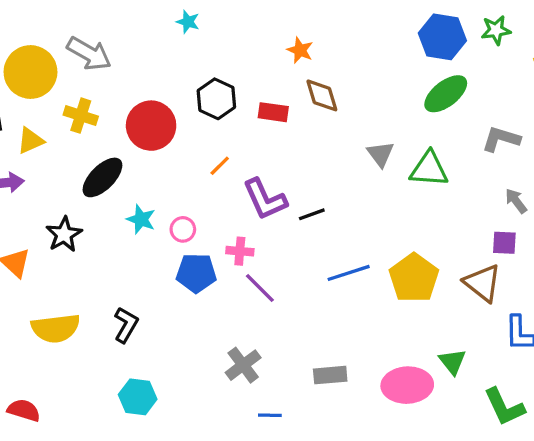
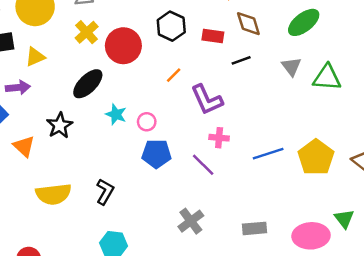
green ellipse: (446, 94) -> (304, 22), moved
yellow cross: (81, 116) -> (87, 32), moved, turned 30
black line: (312, 214) -> (241, 60), moved
pink cross: (240, 251) -> (219, 138), moved

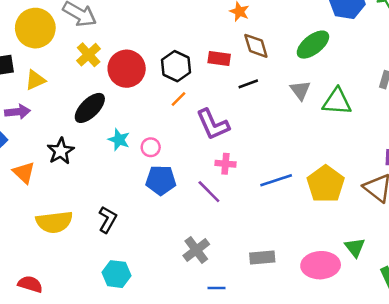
black hexagon: (171, 26) -> (176, 66), moved

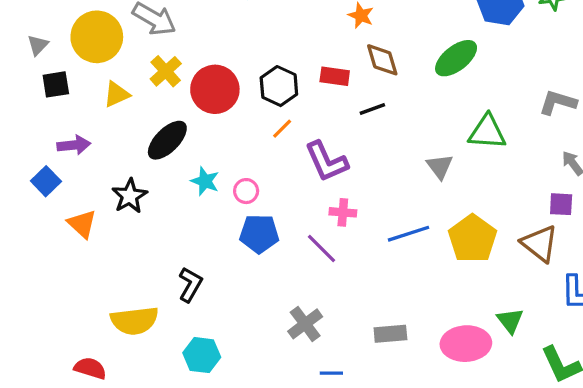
yellow triangle: (35, 80) -> (116, 94), moved
gray triangle: (300, 90) -> (440, 166), moved
yellow semicircle: (54, 222) -> (135, 321), moved

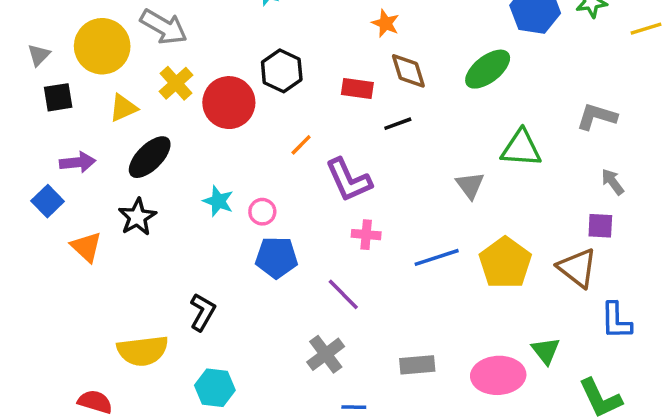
black hexagon: (279, 86) -> (282, 71), moved
black ellipse: (167, 140) -> (150, 157), moved
purple line: (322, 248) -> (343, 294), moved

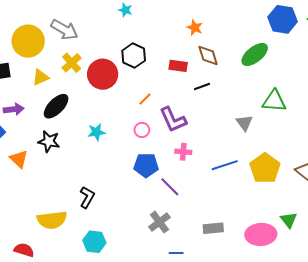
cyan star: (218, 201) -> (96, 132), turned -30
pink circle: (262, 212) -> (142, 130), moved
black star: (137, 217) -> (49, 141), turned -30
blue pentagon: (276, 257) -> (146, 165), moved

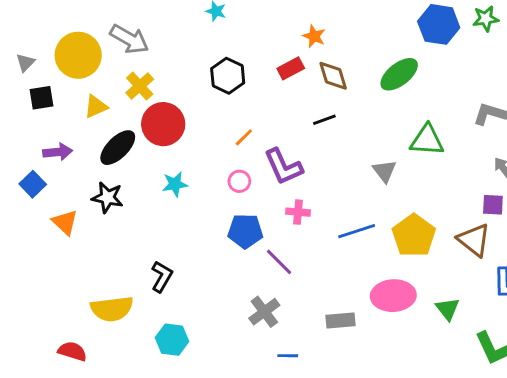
red rectangle: (178, 66) -> (291, 68), moved, turned -36
red circle: (103, 74) -> (163, 124), moved
pink ellipse: (261, 234) -> (393, 296), moved

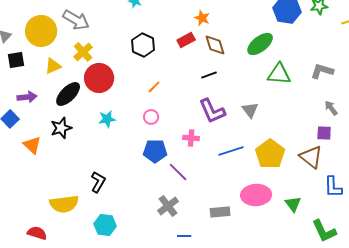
green triangle: (427, 140) -> (279, 74), moved
purple L-shape: (283, 167) -> (212, 111), moved
black star: (107, 197) -> (61, 128), turned -30

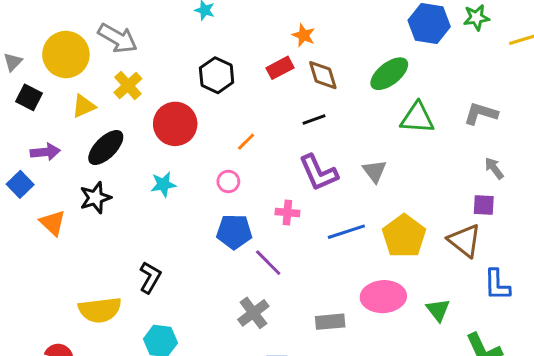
black square: (16, 60) -> (29, 97), turned 36
red circle: (99, 78) -> (175, 124), moved
orange line: (154, 87) -> (246, 142), moved

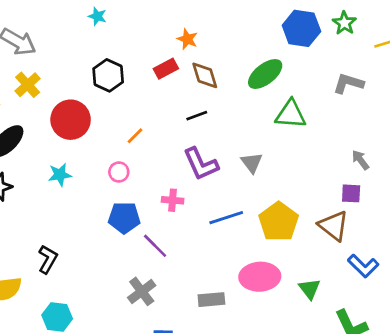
green star: (476, 18) -> (344, 23), turned -30
gray L-shape: (481, 114) -> (348, 83), moved
blue L-shape: (497, 285) -> (363, 266), turned -44

